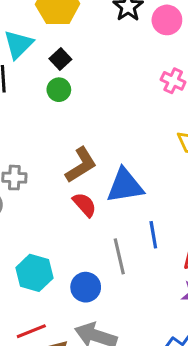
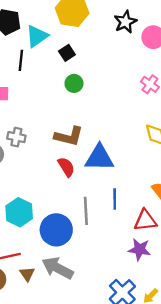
green circle: (59, 90) -> (74, 83), moved
brown L-shape: (81, 165) -> (69, 136), turned 36
blue circle: (86, 287) -> (56, 230), size x1.4

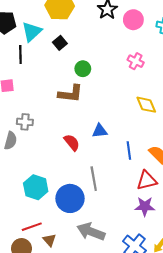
green circle: (74, 83) -> (83, 69), moved
brown L-shape: (69, 136) -> (70, 94), moved
blue triangle: (99, 158) -> (100, 131), size x0.6
blue line: (115, 199) -> (129, 150), moved
gray arrow: (58, 268) -> (91, 232), moved

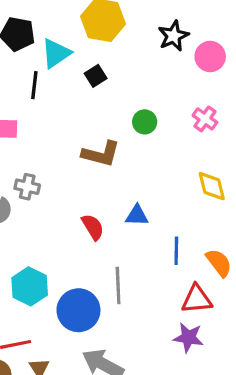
green circle: (83, 69) -> (145, 122), moved

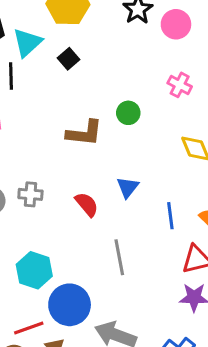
green circle: (145, 122) -> (128, 113), moved
gray cross: (27, 187) -> (30, 194), moved
blue triangle: (137, 215) -> (128, 187), turned -45
blue circle: (78, 310) -> (70, 305), moved

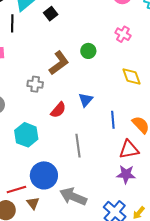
brown L-shape: (84, 133) -> (59, 63), turned -45
gray cross: (30, 194) -> (35, 84), moved
red semicircle: (87, 204) -> (58, 110), turned 78
cyan hexagon: (34, 270) -> (26, 135), moved

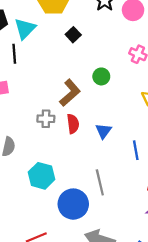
black square: (51, 14) -> (73, 35), moved
red semicircle: (58, 110) -> (73, 124), moved, turned -42
blue circle: (44, 175) -> (73, 204), moved

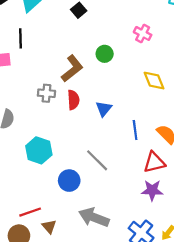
black line: (14, 54) -> (20, 38), moved
gray line: (100, 182) -> (97, 160), turned -35
blue circle: (73, 204) -> (69, 181), size x0.7

